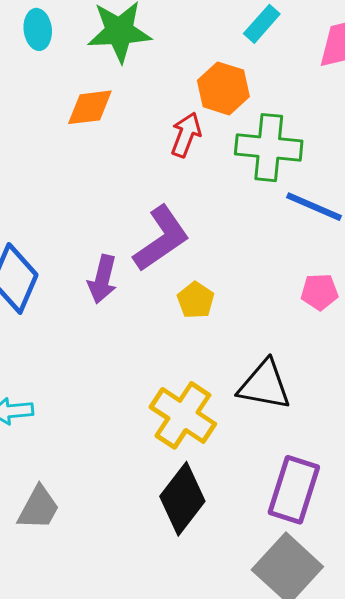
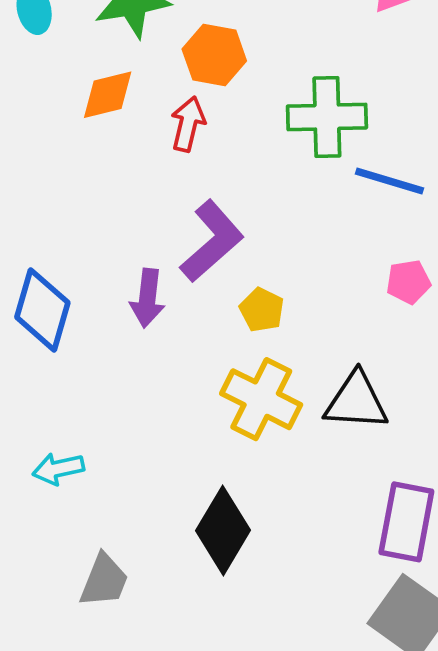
orange hexagon: (223, 88) -> (214, 55), moved
red arrow: (186, 135) -> (188, 124), moved
yellow cross: (183, 415) -> (261, 399), moved
black diamond: (182, 499) -> (223, 530), moved

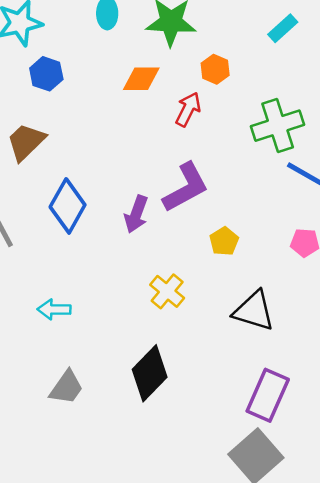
orange hexagon: (214, 55) -> (215, 69), size x0.7
green cross: (327, 117) -> (278, 126), turned -30
yellow pentagon: (262, 310) -> (224, 241), moved
yellow cross: (261, 399) -> (167, 291), moved, size x0.7

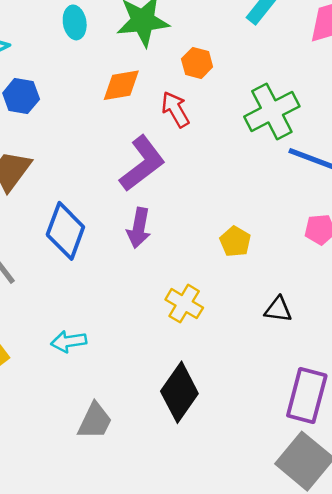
red arrow: (188, 109) -> (175, 109), turned -48
purple L-shape: (186, 187) -> (142, 164), moved
black triangle: (254, 311) -> (278, 309), size x0.6

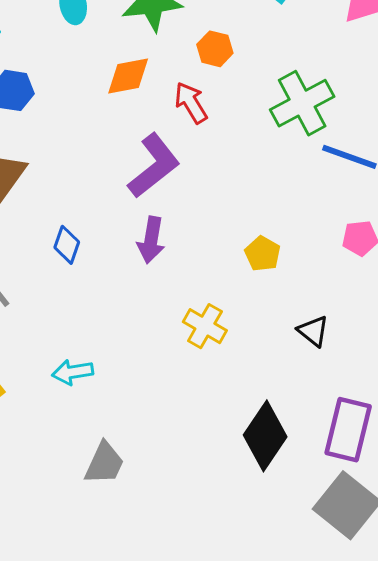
blue diamond: (65, 231) -> (67, 245), size x0.6
black triangle: (278, 309) -> (313, 331), turned 32
black diamond: (179, 392) -> (265, 436), moved

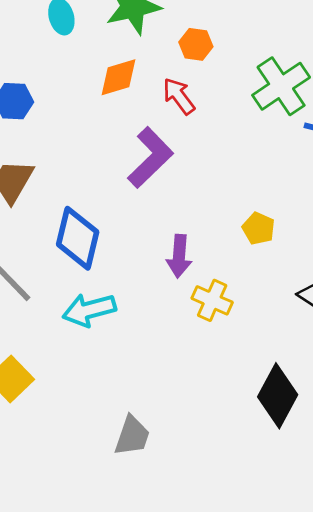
purple arrow: (151, 240) -> (179, 256), moved
blue diamond: (67, 245) -> (78, 238), size x1.8
cyan arrow: (73, 372) -> (89, 310), moved, size x1.4

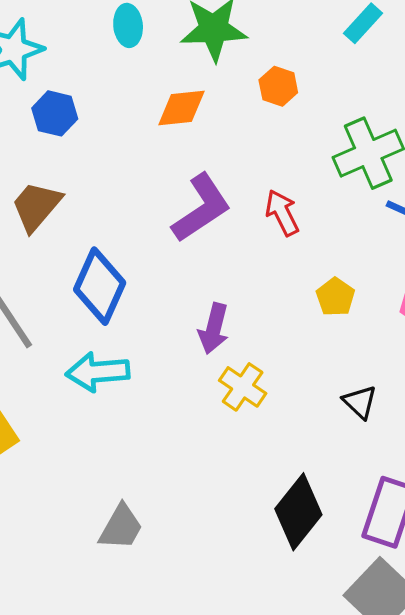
red arrow: (179, 96) -> (282, 213), moved
yellow pentagon: (259, 228) -> (335, 297), moved

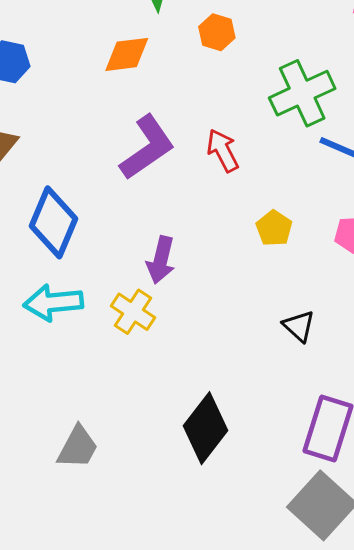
yellow cross: (243, 387) -> (133, 312), moved
black diamond: (298, 512) -> (206, 428), moved

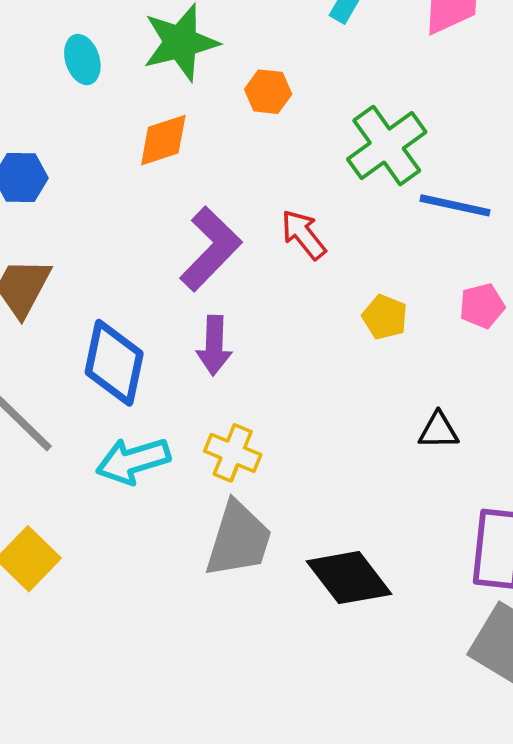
purple arrow: (161, 260) -> (214, 345), moved
black triangle: (299, 326) -> (438, 431), turned -32
black diamond: (206, 428) -> (349, 578), turned -64
gray trapezoid: (78, 447) -> (238, 539), moved, size x1.4

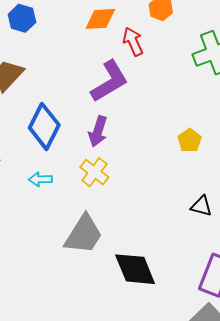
red arrow: (304, 235) -> (133, 42), moved
yellow cross: (233, 453) -> (94, 172), moved
cyan arrow: (133, 461) -> (40, 179), size x0.6

